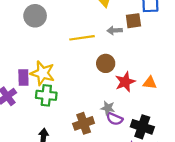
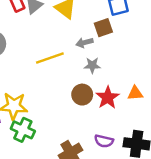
brown circle: (106, 63) -> (82, 95), moved
green cross: (46, 95) -> (23, 130), turned 30
gray star: (108, 108) -> (92, 65), moved

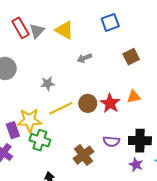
brown square: (103, 28) -> (131, 57), moved
yellow line: (50, 58) -> (61, 108), moved
gray star: (92, 65) -> (48, 84), moved

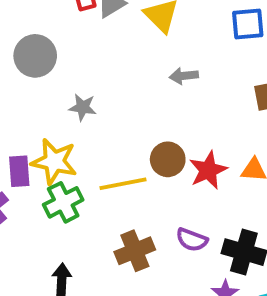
gray star: (48, 84) -> (83, 107), moved
yellow line: (61, 108) -> (123, 184), moved
green cross: (40, 140) -> (63, 202), turned 30

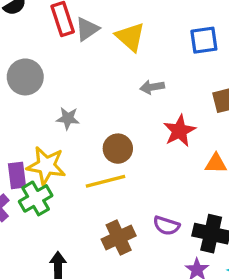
brown circle: (168, 159) -> (118, 149), moved
red star: (208, 170) -> (179, 131), moved
green cross: (63, 202) -> (36, 198), moved

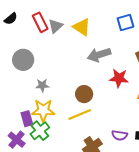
gray arrow: (152, 87) -> (99, 55), size x1.6
gray star: (68, 118) -> (42, 85), moved
red star: (179, 131) -> (119, 78), turned -30

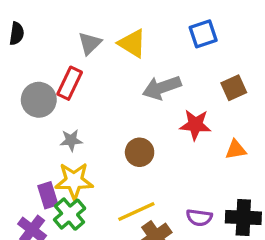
black semicircle: (11, 19) -> (17, 34), turned -40
red rectangle: (40, 22) -> (70, 83), moved, turned 54
yellow line: (80, 114) -> (136, 211), moved

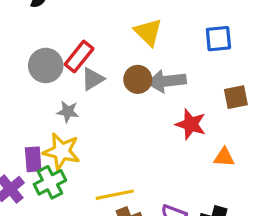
gray triangle: (90, 43) -> (93, 79), moved
brown circle: (140, 152) -> (138, 79), moved

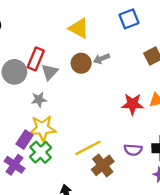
gray arrow: (167, 81) -> (102, 59), size x0.6
red star: (191, 124) -> (133, 104), moved
purple rectangle: (33, 159) -> (24, 140), turned 54

